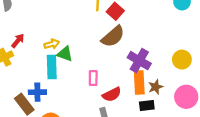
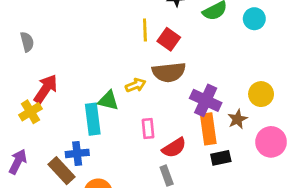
brown semicircle: (113, 36) -> (169, 72), turned 40
red arrow: (18, 41) -> (46, 89), size x1.5
yellow arrow: (52, 44) -> (136, 85), moved
brown star: (156, 87) -> (237, 119), moved

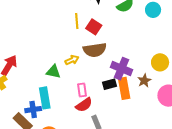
cyan rectangle: (93, 119) -> (45, 98), moved
red semicircle: (174, 148) -> (84, 105), moved
black rectangle: (221, 158) -> (109, 84), moved

